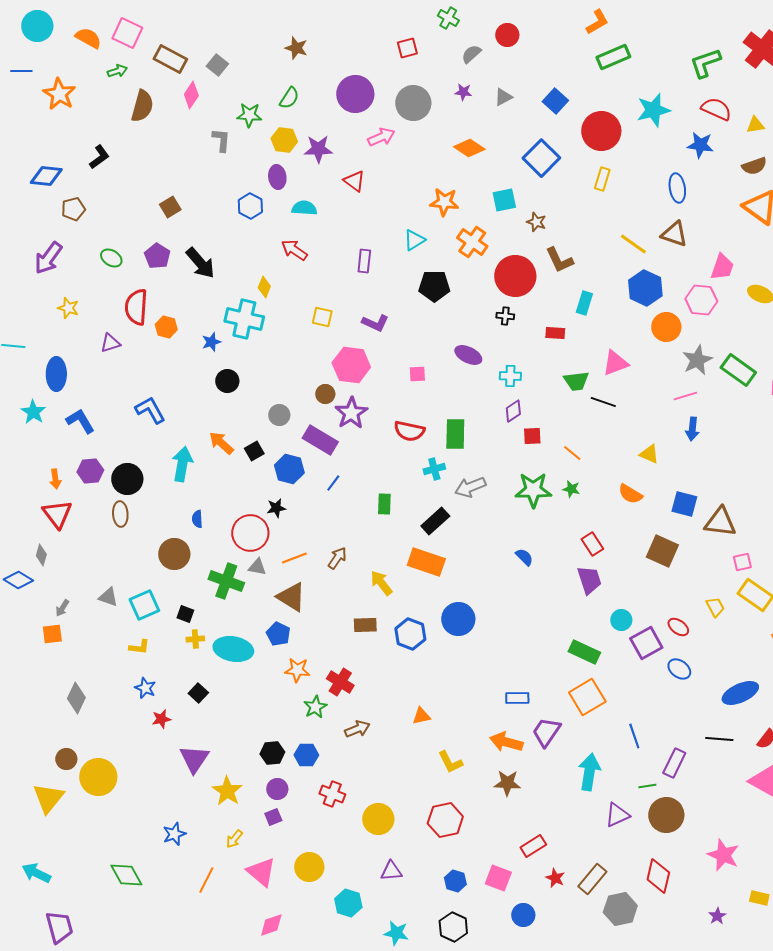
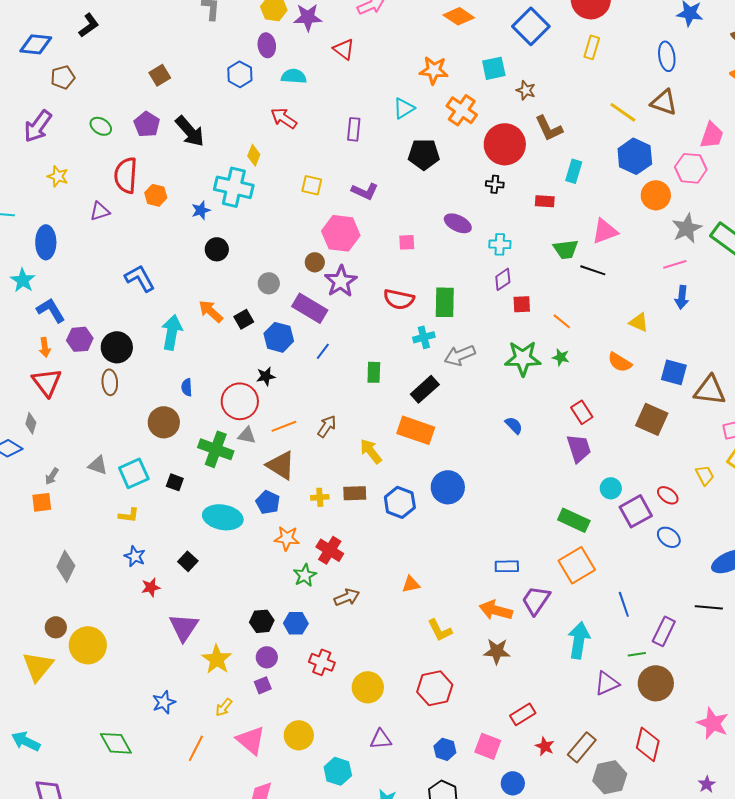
blue L-shape: (80, 421) -> (51, 310), moved
yellow cross: (195, 639) -> (320, 497), moved

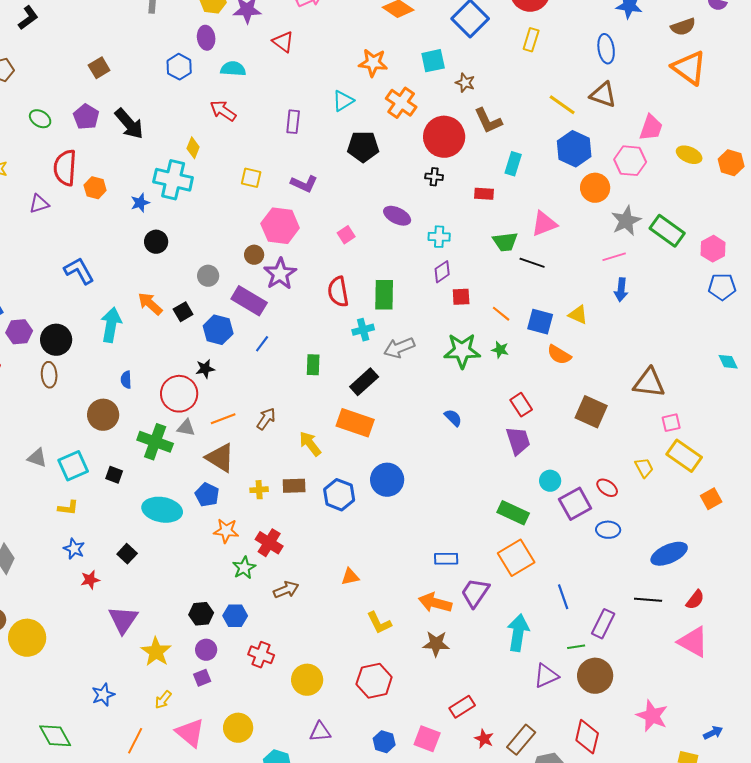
pink square: (407, 242) -> (346, 235), turned -30
red semicircle: (399, 299) -> (338, 292), turned 68
blue square: (674, 372) -> (540, 322), moved
blue ellipse: (669, 537) -> (608, 530), turned -35

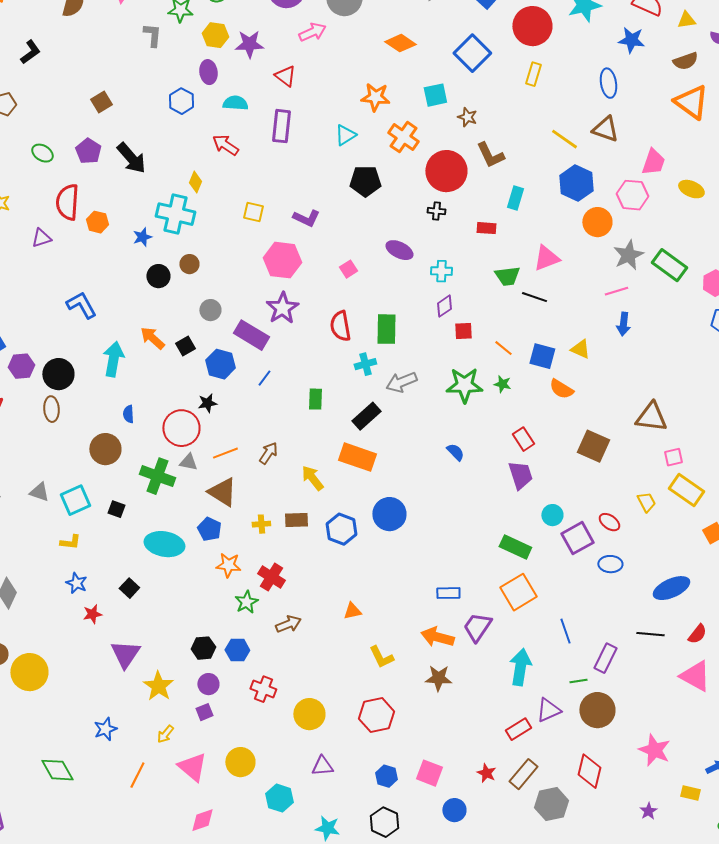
purple rectangle: (293, 122) -> (281, 126), moved, size x1.4
brown circle: (254, 255) -> (189, 264), moved
red rectangle: (462, 707) -> (518, 729), moved

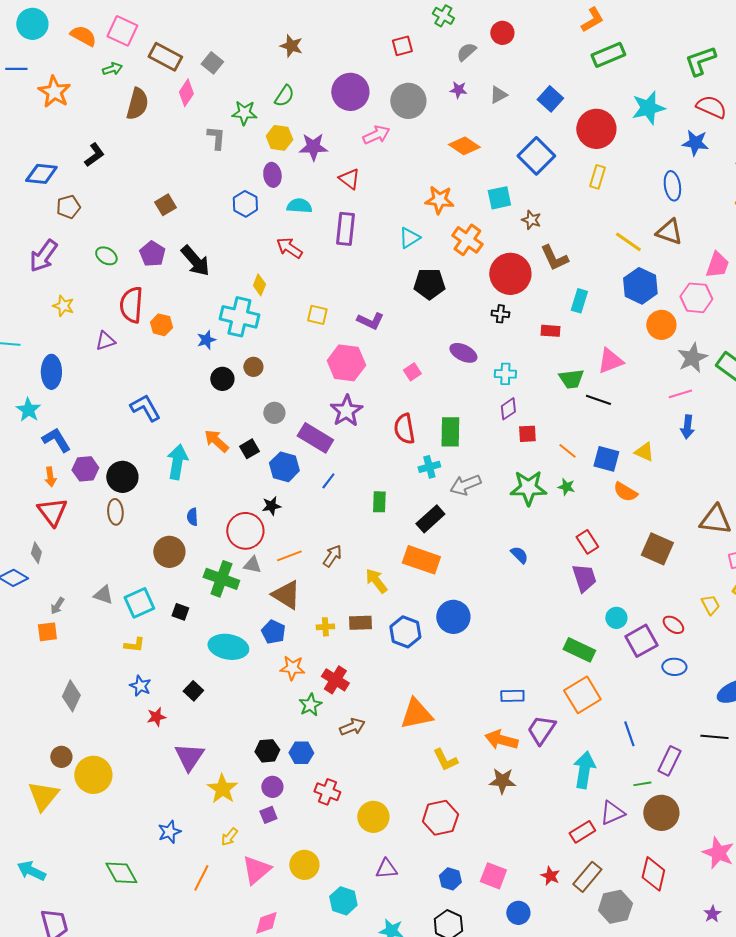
orange triangle: (352, 611) -> (416, 714), size x1.8
pink triangle: (192, 767) -> (256, 870), turned 40

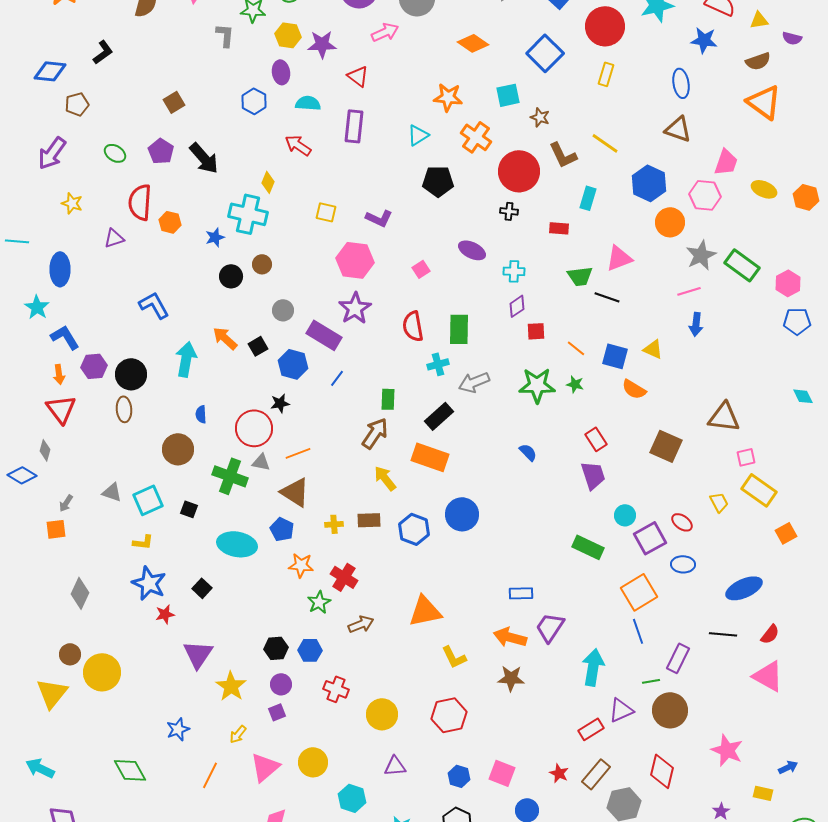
yellow line: (628, 242) -> (605, 143), moved
brown arrow: (332, 556) -> (375, 433), moved, size x1.4
blue star: (140, 686) -> (149, 583), size x1.6
orange square: (582, 695) -> (639, 592), moved

